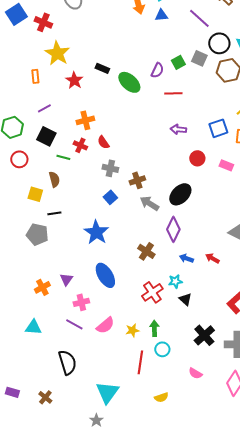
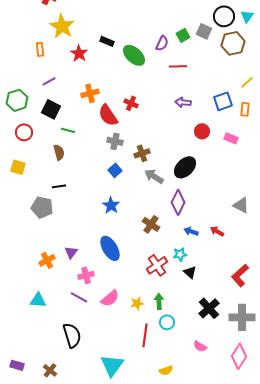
red semicircle: (103, 142) -> (108, 115), size x1.6
red cross: (80, 145) -> (131, 103), moved
yellow square: (35, 194) -> (18, 167), moved
blue star: (96, 232) -> (111, 205), moved, size x0.7

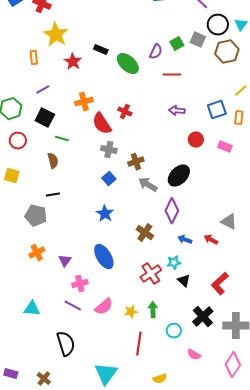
gray triangle: (241, 205) -> (229, 222), moved
orange cross: (47, 260) -> (37, 253), moved
red L-shape: (240, 275) -> (220, 284), moved
cyan circle: (167, 322) -> (174, 331), moved

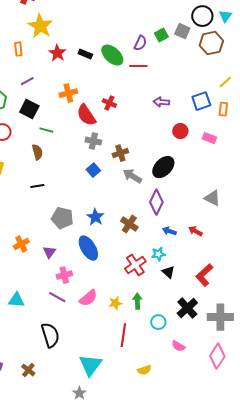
black rectangle: (101, 50) -> (85, 54), moved
red line: (172, 75) -> (138, 66), moved
blue star: (105, 214) -> (95, 217), moved
gray pentagon: (36, 216) -> (62, 218), moved
gray triangle: (229, 222) -> (212, 198), moved

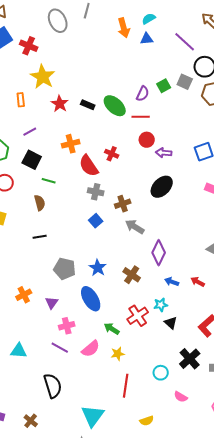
red circle: (180, 131) -> (147, 140), moved
black ellipse: (163, 167) -> (162, 187), moved
green arrow: (137, 301) -> (112, 329), moved, turned -56

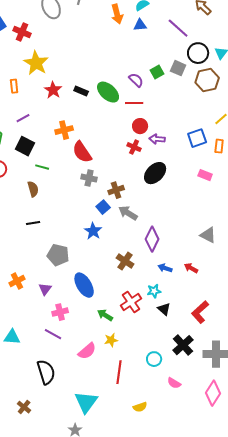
purple semicircle: (143, 94) -> (136, 80), turned -70
red cross: (112, 154) -> (134, 147), moved
blue square: (96, 221) -> (103, 207), moved
blue star: (98, 268) -> (93, 231), moved
pink semicircle: (91, 349) -> (87, 351), moved

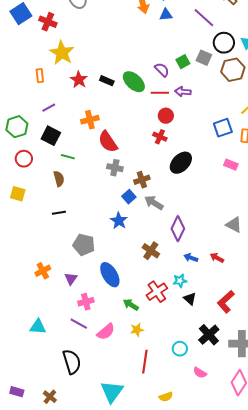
purple arrow: (157, 139) -> (183, 92), moved
pink semicircle: (87, 351) -> (106, 332), moved

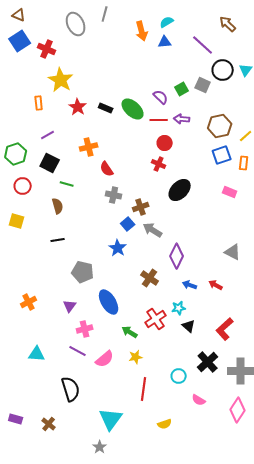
brown hexagon: (233, 70) -> (220, 126), moved
red semicircle: (108, 142) -> (107, 169), size x0.7
orange cross: (43, 271) -> (29, 302), moved

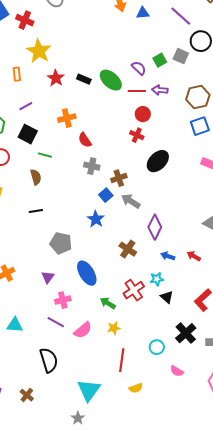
yellow semicircle: (165, 424) -> (136, 388), moved

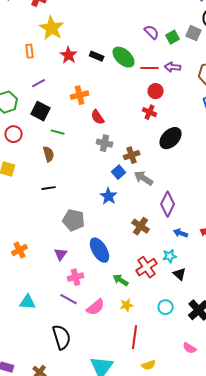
purple semicircle: (139, 68) -> (152, 32), moved
cyan circle: (157, 347) -> (166, 307), moved

